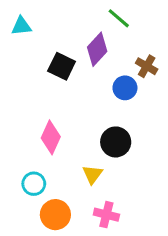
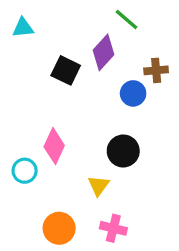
brown cross: (147, 66) -> (156, 70), turned -35
cyan circle: (34, 184) -> (25, 171), moved

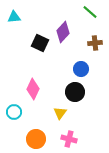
green line: (126, 19) -> (90, 12), moved
blue circle: (133, 93) -> (81, 69), moved
cyan circle: (25, 171) -> (14, 112), moved

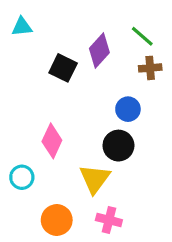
green line: (90, 12) -> (142, 36), moved
yellow triangle: (60, 113) -> (95, 179), size x1.5

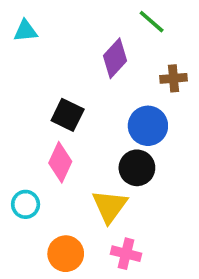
green line: (142, 36) -> (152, 22), moved
black square: (63, 68) -> (68, 115), moved
blue circle: (128, 109) -> (148, 126), size x1.4

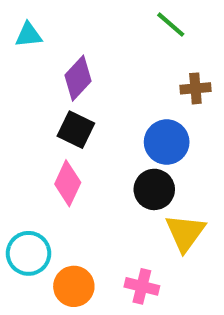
purple diamond: (115, 58) -> (78, 78), moved
cyan circle: (26, 204) -> (29, 253), moved, size x1.4
yellow triangle: (110, 206) -> (185, 233), moved

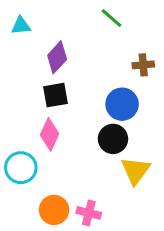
green line: (171, 25) -> (111, 18), moved
black square: (76, 130) -> (56, 95), turned -36
cyan circle: (29, 253) -> (21, 168), moved
pink cross: (142, 286) -> (89, 213), moved

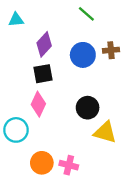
blue circle: (122, 104) -> (83, 55), moved
yellow triangle: (136, 171) -> (105, 132), turned -50

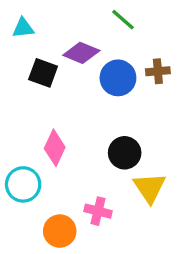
purple diamond: (44, 44) -> (81, 53), moved, turned 70
black square: (43, 74) -> (43, 73), moved, turned 30
yellow triangle: (105, 132) -> (150, 188), turned 40
pink cross: (69, 165) -> (98, 211), moved

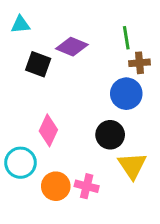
green line: (123, 20) -> (126, 38), moved, turned 40
blue circle: (118, 78) -> (126, 94), moved
orange circle: (60, 231) -> (56, 186), moved

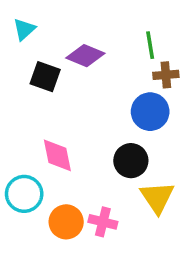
cyan triangle: (20, 25) -> (24, 29), turned -36
pink diamond: (48, 130) -> (57, 155), turned -36

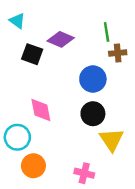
cyan triangle: (24, 29) -> (17, 21), turned -42
blue circle: (150, 112) -> (93, 79), moved
orange circle: (66, 222) -> (33, 166), moved
pink cross: (103, 222) -> (84, 173), moved

